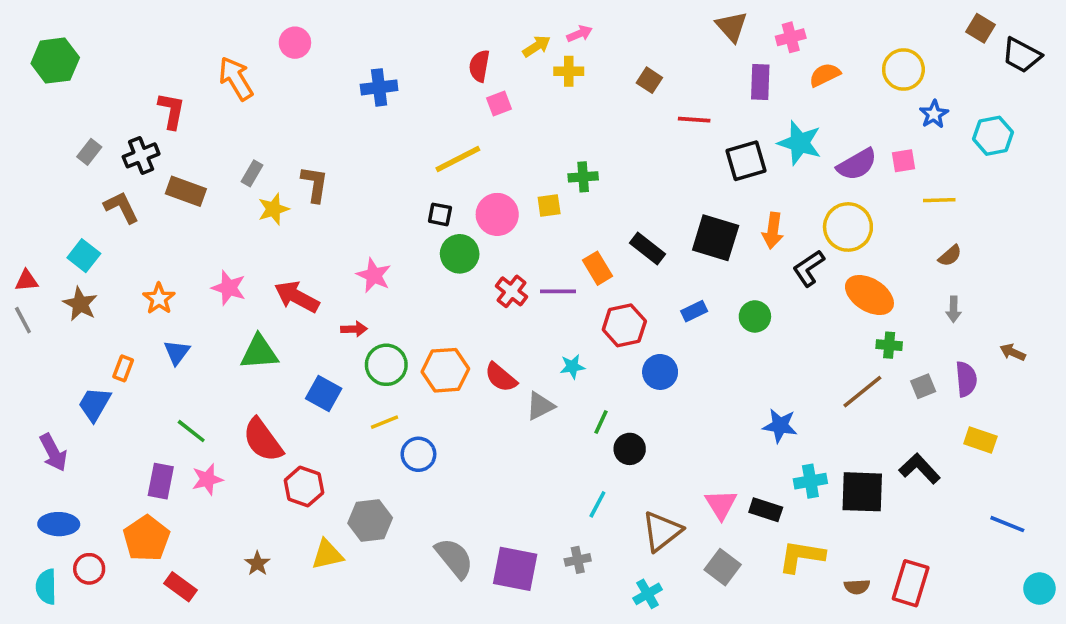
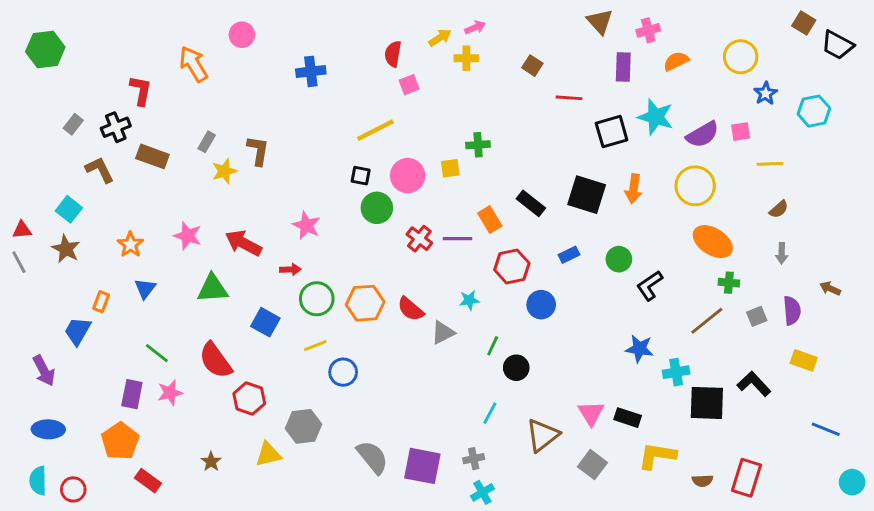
black L-shape: (809, 268) -> (650, 286), moved
cyan cross: (810, 481) -> (676, 372), moved
red circle: (89, 569) -> (73, 489), moved
cyan cross: (648, 594) -> (482, 492), moved

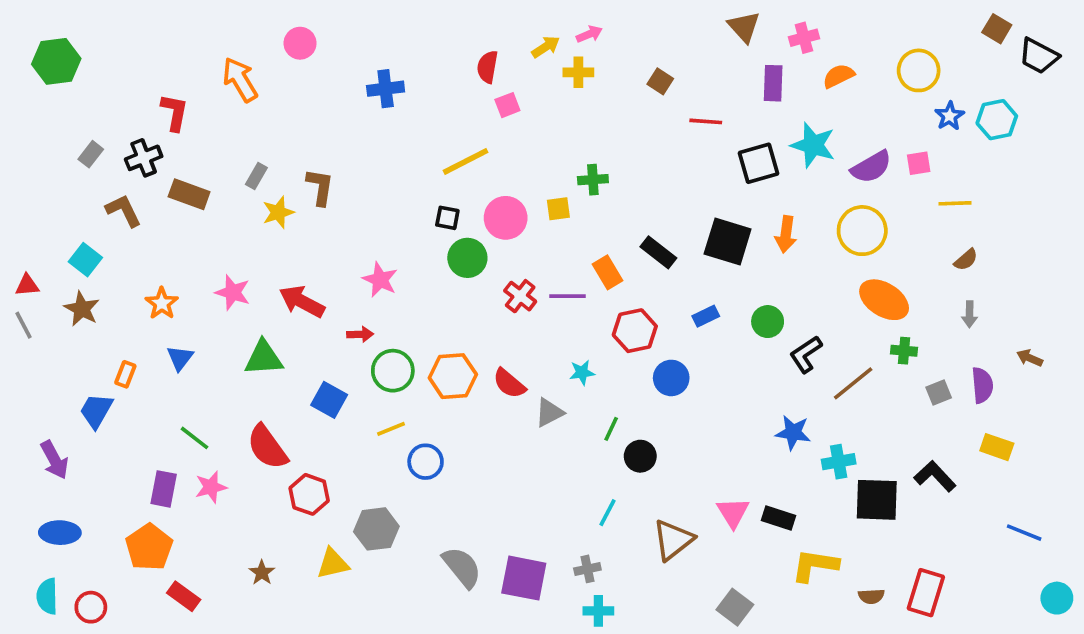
cyan hexagon: (814, 111) -> (997, 120), moved
brown line: (707, 321) -> (853, 383), moved
gray square: (592, 465) -> (735, 607), moved
cyan cross: (482, 492) -> (598, 611), turned 30

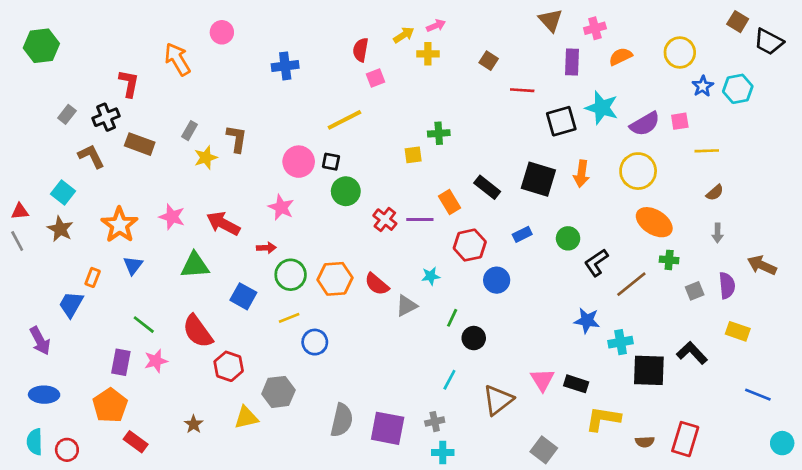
pink circle: (506, 218) -> (299, 162), moved
orange star: (162, 303) -> (119, 225), size x1.5
brown arrow: (1030, 358) -> (762, 265), size x1.5
gray semicircle: (462, 567) -> (342, 420), turned 52

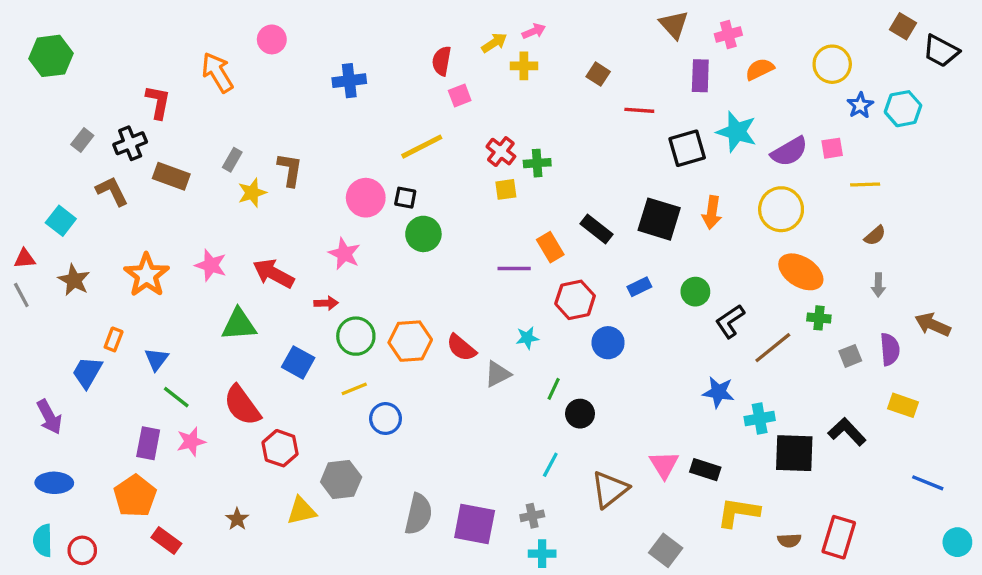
cyan square: (63, 193) -> (61, 221), moved
red cross: (385, 220) -> (501, 152), moved
blue triangle: (133, 265) -> (156, 359), moved

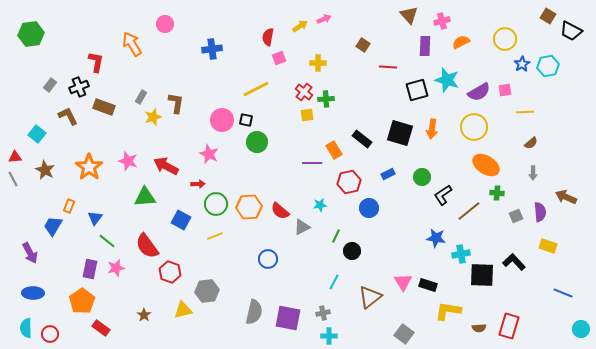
yellow cross: (524, 66) -> (318, 63), moved
blue circle: (386, 419) -> (268, 259), moved

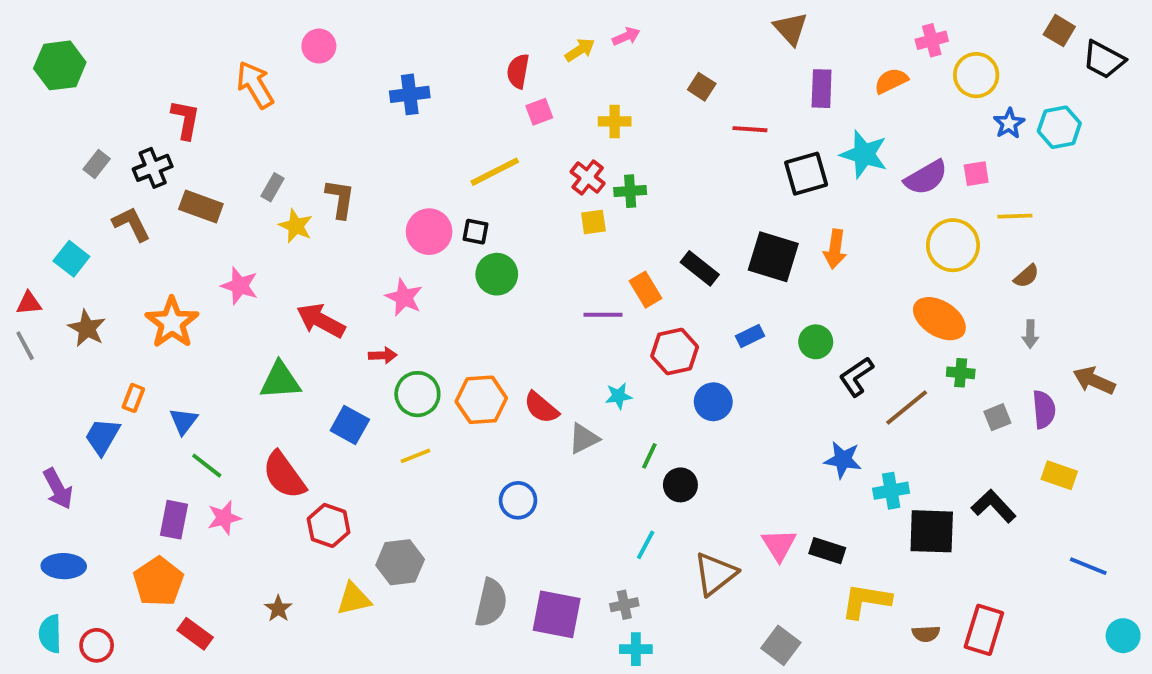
pink cross: (442, 21) -> (932, 40), moved
yellow star: (153, 117) -> (296, 226), turned -30
yellow circle: (474, 127) -> (953, 245), moved
pink star: (128, 161) -> (240, 286), moved

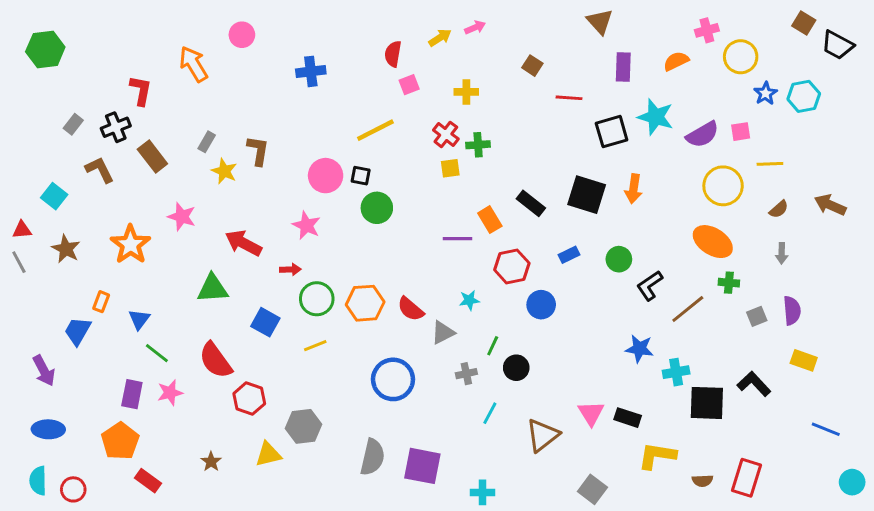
brown rectangle: (201, 207) -> (152, 156), turned 32
brown arrow: (1094, 380) -> (830, 205), moved
blue circle: (518, 500) -> (393, 379), size x1.5
gray cross: (624, 605) -> (466, 374), moved

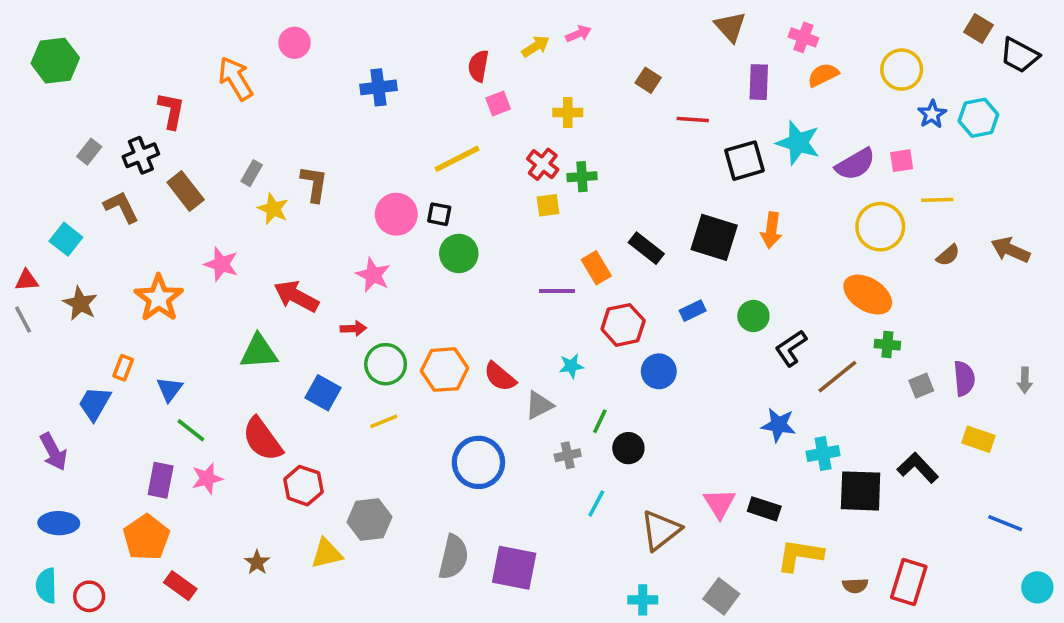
pink cross: (707, 30) -> (803, 37), moved, turned 35
gray arrow: (782, 253) -> (1025, 380), moved
cyan cross: (482, 492) -> (643, 600), moved

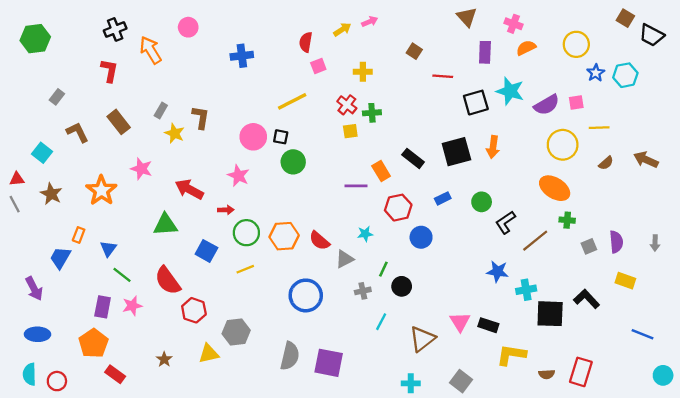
black cross: (141, 155) -> (115, 29), moved
black square: (714, 237) -> (456, 152), turned -32

